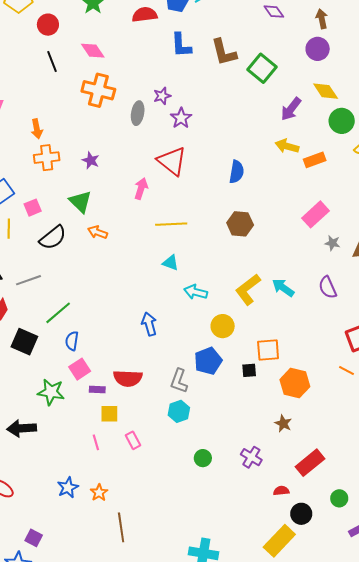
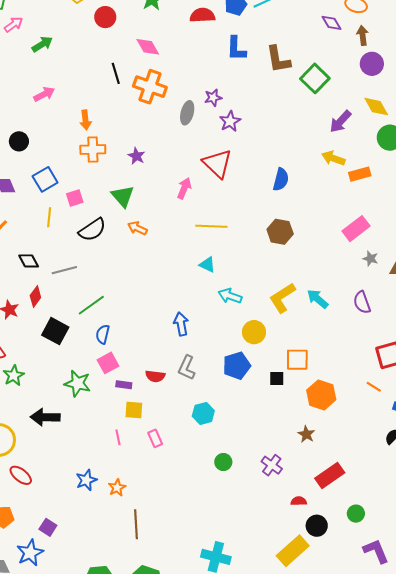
brown arrow: (322, 19) -> (363, 35), moved
black line: (52, 61) -> (116, 73), moved
red semicircle: (128, 378) -> (155, 376), size x0.7
gray L-shape: (179, 381) -> (187, 368), moved

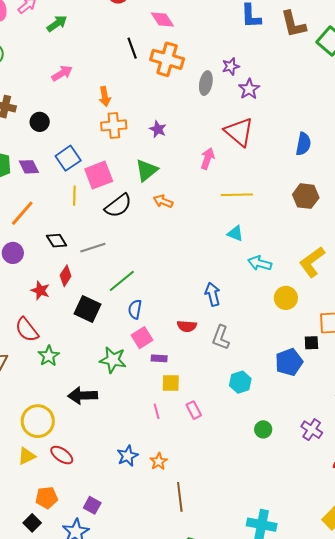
green triangle: (123, 196) -> (147, 170), turned 35
pink square: (75, 198) -> (99, 175), size x1.6
blue pentagon: (237, 366) -> (289, 362), moved
red semicircle: (155, 376) -> (187, 326), moved

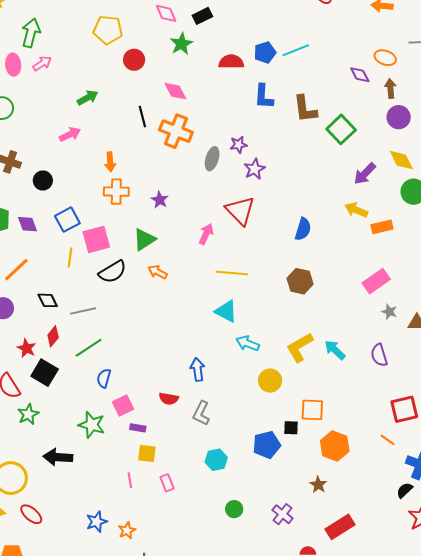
green arrow: (57, 23) -> (88, 98), moved
cyan triangle: (235, 233) -> (226, 311), size x1.4
green line: (122, 281) -> (89, 348), moved
black square: (87, 309) -> (45, 373), moved
blue semicircle: (135, 309) -> (104, 378), moved

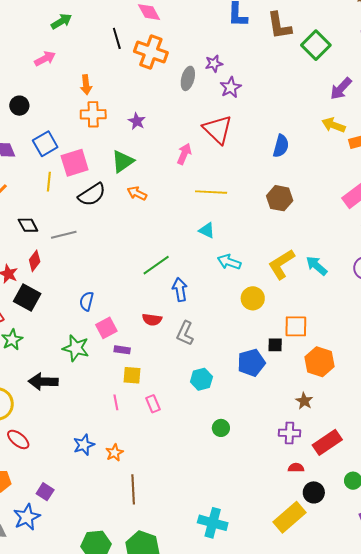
cyan triangle: (226, 311) -> (207, 230), size x0.7
green line: (89, 348) -> (156, 265), moved
purple cross: (282, 514) -> (289, 433), moved, turned -35

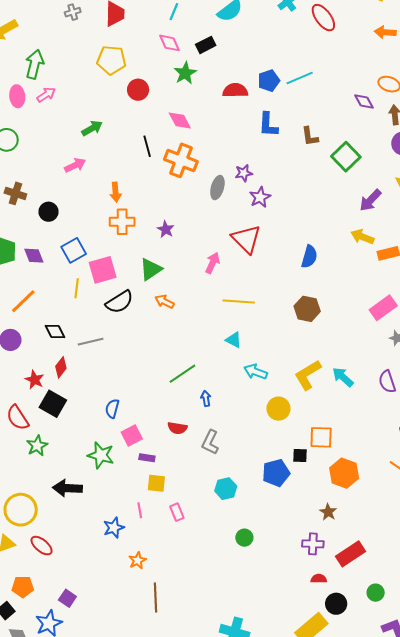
brown L-shape: (279, 26) -> (310, 136), size x0.7
blue arrow: (180, 290) -> (206, 398), size x0.7
blue star: (84, 445) -> (114, 528), moved

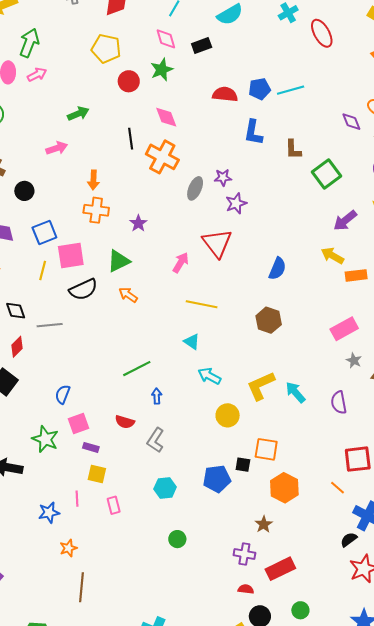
green star: (185, 73) -> (162, 70), moved

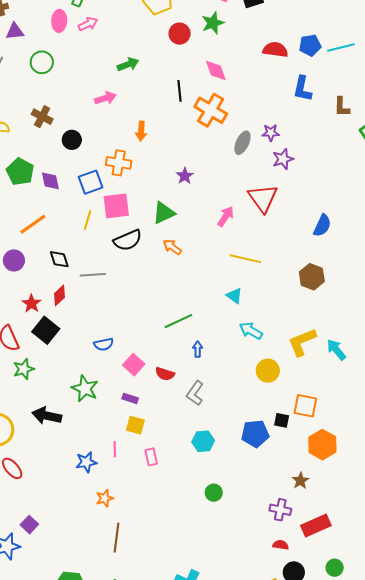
orange cross: (96, 210) -> (119, 163), moved
blue semicircle: (63, 394) -> (104, 344), turned -126
pink square: (79, 424) -> (134, 365), moved, turned -30

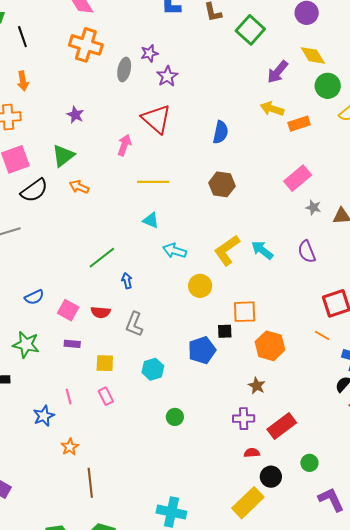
black line: (180, 91) -> (22, 37), moved
yellow square: (135, 425) -> (105, 363), moved

